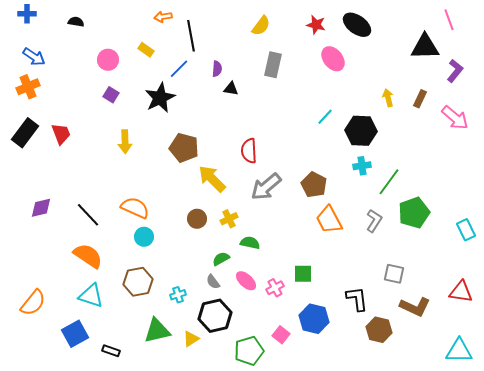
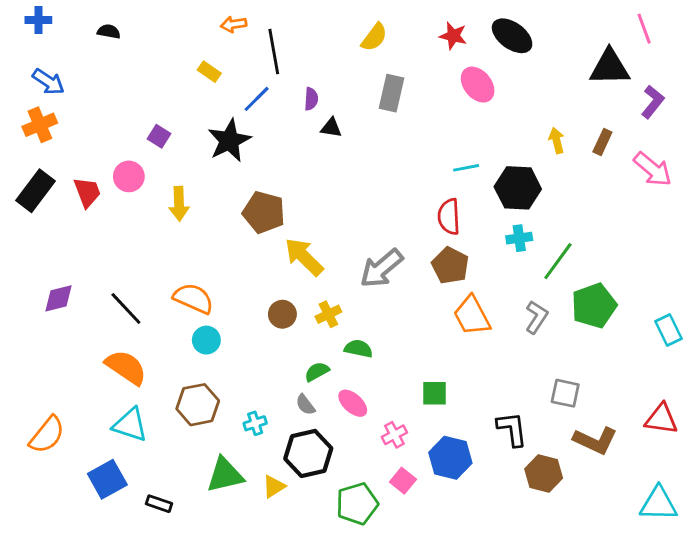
pink circle: (108, 60) -> (129, 176), moved
cyan line: (325, 117) -> (466, 168), turned 36
red semicircle: (249, 151) -> (449, 217), moved
pink cross: (275, 288) -> (394, 435), moved

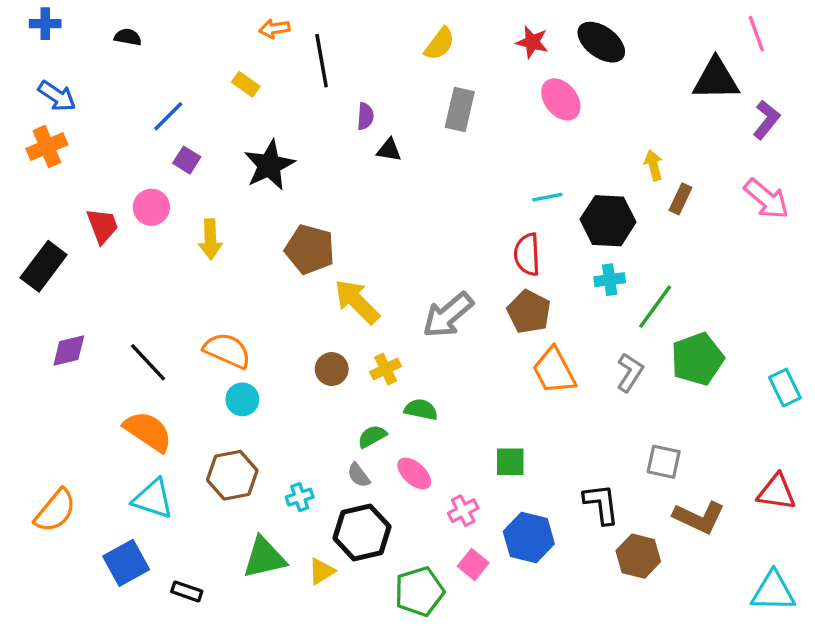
blue line: (257, 99) -> (168, 116), moved
brown rectangle: (602, 142) -> (680, 199), moved
black rectangle: (36, 191) -> (44, 266), moved

